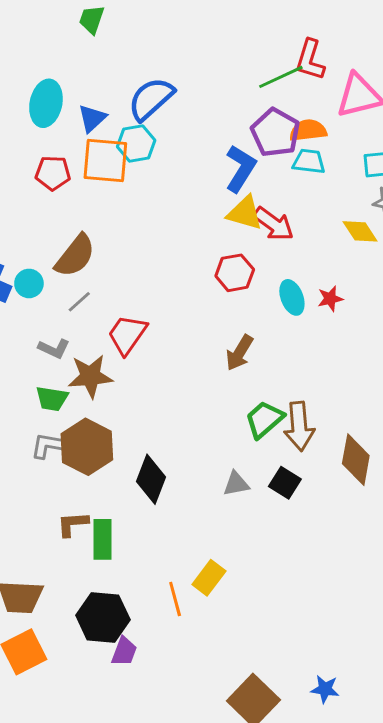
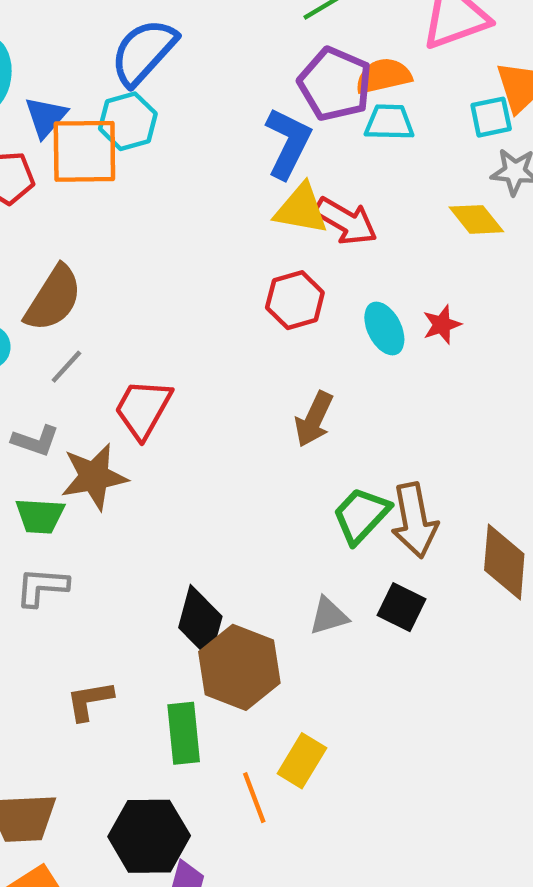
blue triangle: (92, 118) -> (46, 117), moved
brown hexagon: (87, 447) -> (239, 667), moved
green rectangle: (103, 539) -> (184, 733), moved

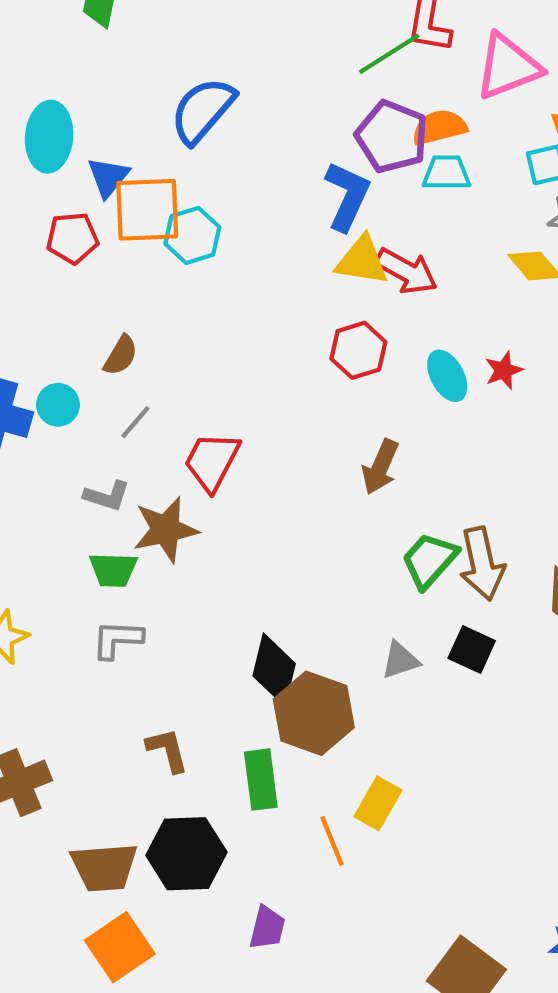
cyan hexagon: (128, 121) -> (192, 235), moved
brown semicircle: (53, 298) -> (121, 355), size x0.6
brown L-shape: (90, 701) -> (167, 750), turned 87
black hexagon: (149, 836) -> (186, 854), moved

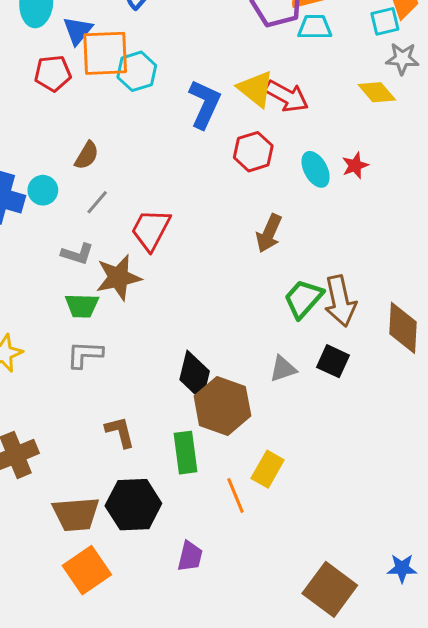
blue L-shape: (347, 196) -> (205, 104), moved
yellow triangle: (362, 261) -> (256, 89), turned 30

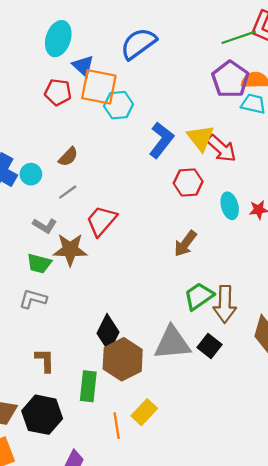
blue triangle: (78, 30) -> (83, 66), turned -40
gray triangle: (283, 369) -> (172, 343), size x1.8

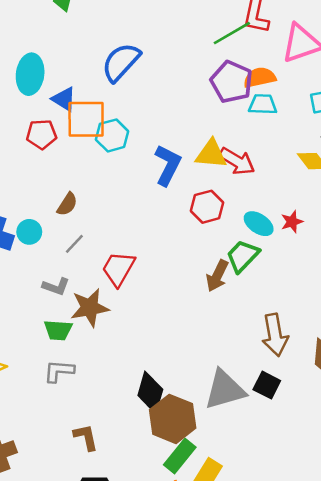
yellow triangle: (201, 138) -> (211, 154), turned -36
cyan ellipse: (230, 206) -> (259, 224), turned -30
green trapezoid: (199, 296) -> (243, 256), moved
green rectangle: (88, 386) -> (180, 456), moved, turned 44

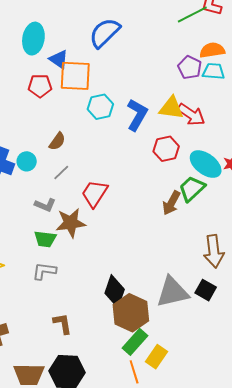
purple pentagon: (232, 82) -> (190, 67), moved, size x0.7
cyan hexagon: (112, 135) -> (100, 107), moved
cyan ellipse: (259, 224) -> (206, 164), size x1.4

